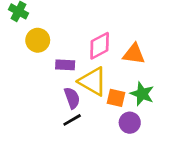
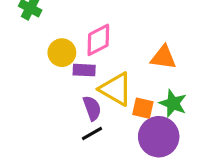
yellow circle: (38, 40) -> (62, 53), moved
pink diamond: (100, 46) -> (98, 40), moved
purple circle: (130, 123) -> (159, 137), size x1.6

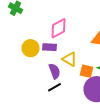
yellow circle: (62, 53) -> (30, 48), moved
yellow triangle: (116, 89) -> (70, 59), size x0.7

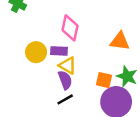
pink diamond: (58, 28) -> (70, 28), turned -50
yellow triangle: (70, 59) -> (68, 65), moved

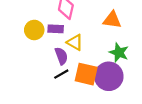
yellow triangle: (68, 65) -> (75, 42), moved
orange square: (104, 80) -> (86, 74), moved, size x1.5

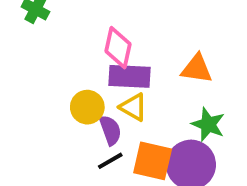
purple rectangle: (56, 29) -> (130, 76), moved, size x1.5
yellow circle: (34, 30) -> (87, 107), moved

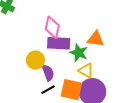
yellow triangle: (133, 107) -> (86, 71), moved
green star: (208, 124) -> (79, 53), moved

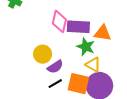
purple rectangle: (59, 43) -> (78, 27), moved
purple semicircle: (48, 73) -> (55, 67), turned 77

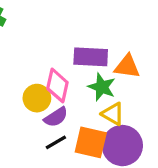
pink diamond: (59, 21) -> (57, 85), moved

